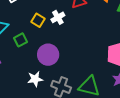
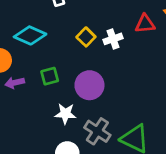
green square: (21, 40) -> (50, 76), moved

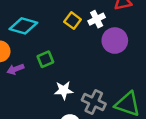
purple circle: (89, 85) -> (115, 41), moved

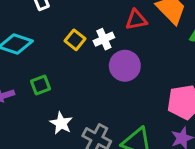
white star: (64, 90) -> (61, 123), turned 30

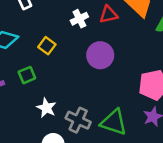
white cross: (104, 39) -> (79, 19), moved
yellow square: (75, 40) -> (47, 46), moved

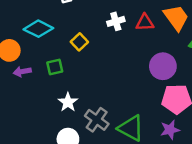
purple circle: (100, 55) -> (163, 66), moved

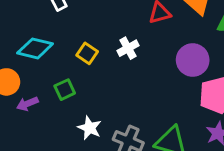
white cross: (116, 21) -> (128, 48), moved

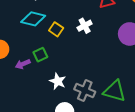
cyan diamond: (35, 48) -> (33, 19), moved
purple arrow: (27, 104) -> (23, 64), moved

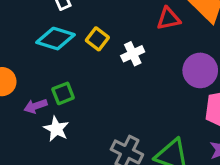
yellow square: (56, 29) -> (97, 39), moved
white star: (58, 81) -> (56, 129), moved

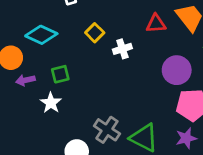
cyan diamond: (55, 39) -> (41, 35), moved
purple arrow: (36, 106) -> (25, 80), moved

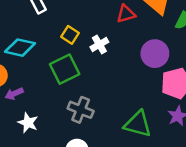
green square: (60, 74) -> (65, 69), moved, size x1.6
white star: (51, 103) -> (28, 123), moved
gray cross: (107, 130) -> (81, 110), moved

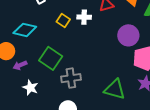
white cross: (99, 44) -> (84, 17), moved, turned 32
green square: (65, 69) -> (51, 58), moved, turned -30
gray cross: (81, 110) -> (71, 78), turned -30

